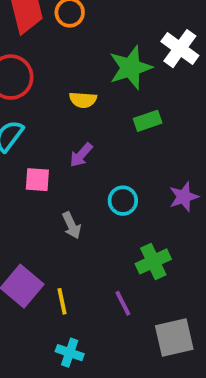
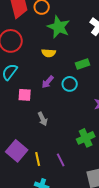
green star: (130, 68) -> (59, 27), moved, turned -30
cyan circle: (123, 201) -> (70, 84), moved
purple line: (123, 303) -> (61, 160), moved

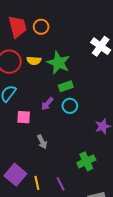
green star: (59, 27) -> (59, 63), moved
yellow semicircle: (49, 53) -> (34, 61), moved
green rectangle: (83, 64) -> (66, 86), moved

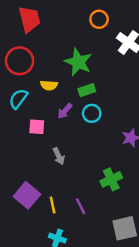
orange circle: (41, 27) -> (99, 19), moved
yellow semicircle: (34, 61) -> (49, 85), moved

